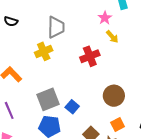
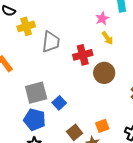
gray trapezoid: (56, 27) -> (51, 42), moved
yellow cross: (44, 51) -> (26, 26), moved
brown circle: (114, 96) -> (104, 73), moved

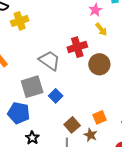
gray trapezoid: (51, 42) -> (50, 61), moved, turned -60
blue pentagon: (35, 120) -> (19, 113), moved

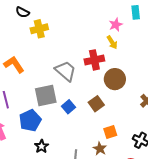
yellow arrow: (101, 29) -> (112, 42), moved
blue pentagon: (19, 113) -> (30, 120), turned 30
brown square: (72, 125) -> (96, 104), moved

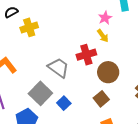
black semicircle: (22, 12) -> (11, 12), turned 128
gray square: (46, 95) -> (40, 93), turned -30
brown square: (96, 104) -> (101, 99), moved

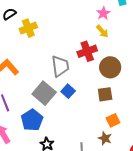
gray trapezoid: (58, 68) -> (60, 66), turned 50
brown square: (101, 99) -> (105, 94), turned 35
blue square: (64, 103) -> (68, 91), moved

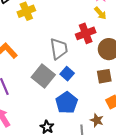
blue pentagon: (32, 120) -> (67, 103), moved
brown star: (105, 138) -> (97, 120), moved

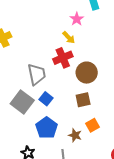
yellow arrow: (100, 13) -> (69, 37), moved
brown star: (97, 120) -> (75, 135), moved

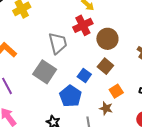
blue square: (46, 99) -> (84, 76), moved
brown square: (83, 100) -> (105, 66), turned -35
brown star: (75, 135) -> (106, 108), moved

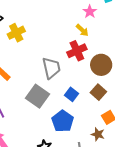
blue square: (84, 76) -> (71, 94), moved

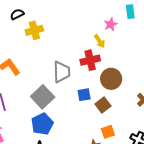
blue square: (71, 94) -> (84, 95), moved, turned 32
blue pentagon: (63, 121) -> (42, 124), moved

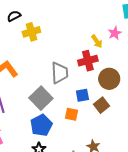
pink star: (111, 24) -> (115, 33), moved
orange square: (108, 132) -> (71, 114), moved, turned 32

